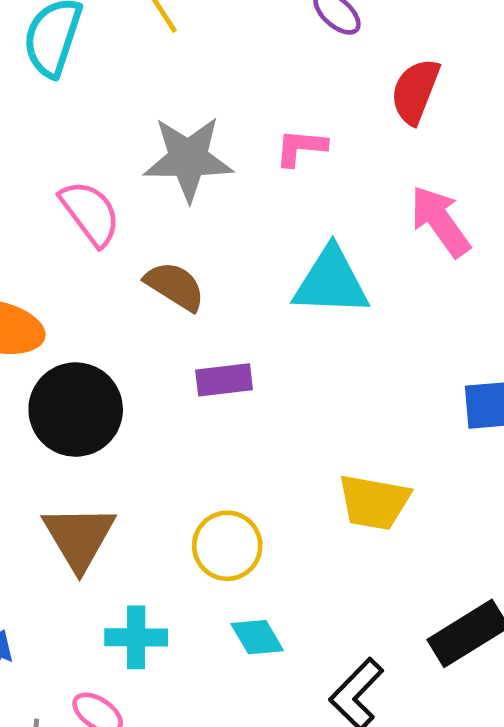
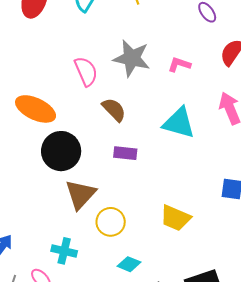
brown triangle: (79, 537) -> (80, 194), moved
cyan diamond: (257, 637) -> (129, 264), moved, turned -50

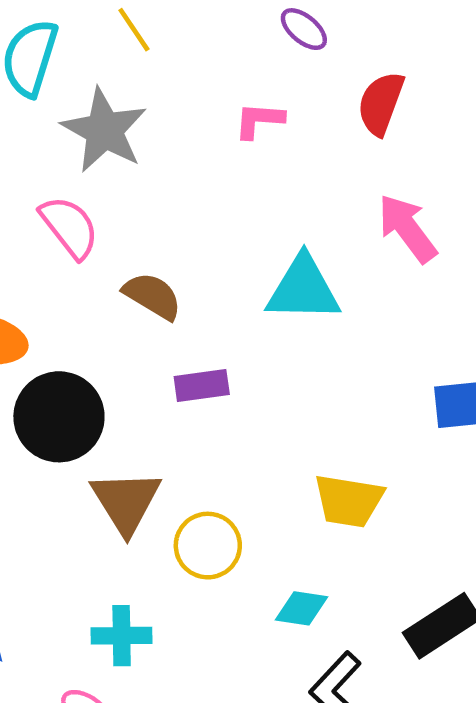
gray star: (132, 58) -> (104, 130), moved, turned 30
pink L-shape: (179, 64) -> (259, 120), moved
cyan diamond: (129, 264) -> (302, 608), moved

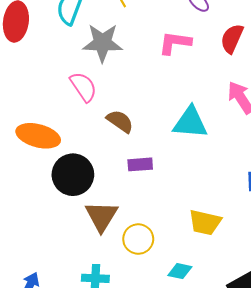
pink L-shape: (259, 120) -> (175, 43), size x1.4
gray star: (104, 130) -> (103, 43), turned -30

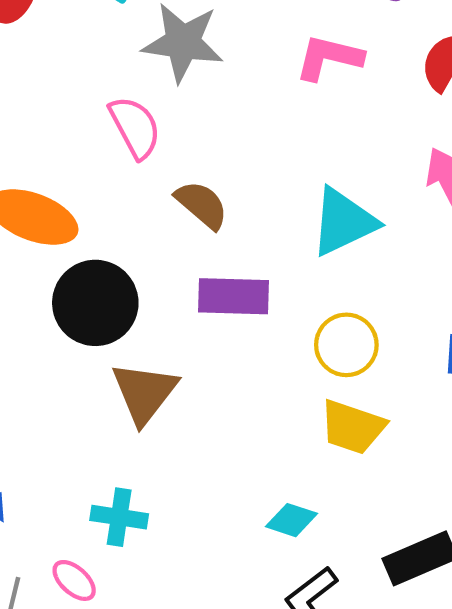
cyan triangle: (190, 122) -> (344, 222), turned -36
purple rectangle: (140, 164) -> (234, 296), size x1.4
yellow circle: (138, 239) -> (346, 345), moved

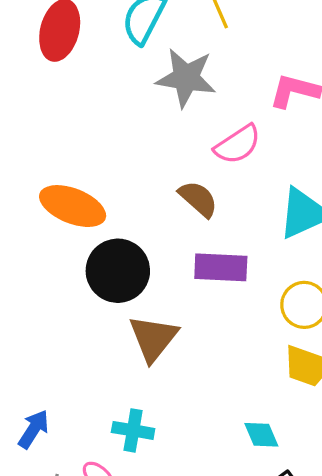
pink semicircle: (135, 127) -> (238, 144), moved, turned 84
cyan diamond: (292, 520) -> (261, 435), turned 48

